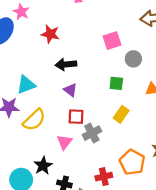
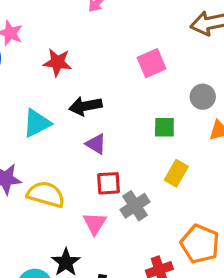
gray circle: (133, 59) -> (203, 97), moved
cyan triangle: (26, 85) -> (37, 123), moved
yellow semicircle: (34, 120) -> (46, 194), turned -115

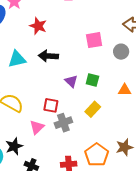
gray circle: (203, 97) -> (121, 52), moved
purple triangle: (96, 144) -> (71, 81), moved

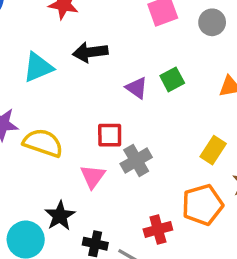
green square: (92, 80) -> (172, 79), turned -32
yellow rectangle: (93, 109) -> (213, 150), moved
orange pentagon: (97, 155) -> (202, 205), turned 30

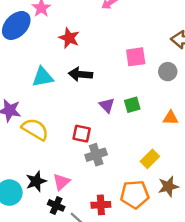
pink triangle: (93, 176) -> (61, 182), moved

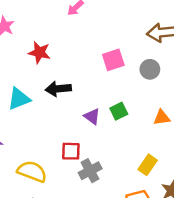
yellow semicircle: (35, 129) -> (32, 171), moved

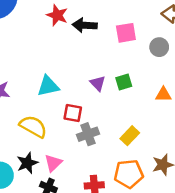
black arrow: (58, 89) -> (85, 25), moved
cyan triangle: (19, 99) -> (48, 86), moved
yellow rectangle: (148, 165) -> (130, 136), moved

